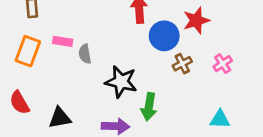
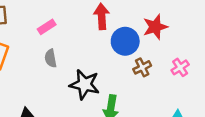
pink rectangle: (63, 41) -> (47, 27), moved, turned -42

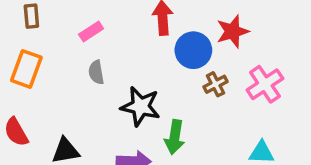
pink cross: (180, 67) -> (265, 84), size x1.5

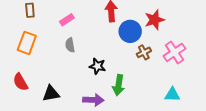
black star: (141, 106) -> (97, 66), size x0.7

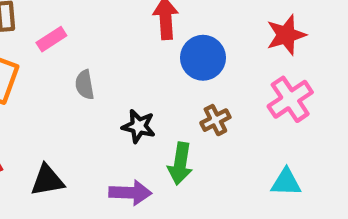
pink rectangle: (67, 20) -> (51, 39), moved
red star: (154, 20) -> (286, 35), moved
brown cross: (144, 52) -> (215, 120), moved

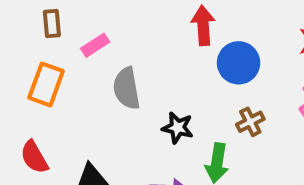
gray semicircle: (85, 85) -> (127, 88), size x1.5

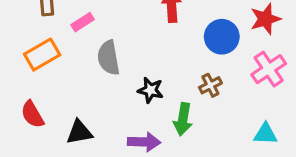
blue circle: (239, 63) -> (222, 37), moved
orange rectangle: (46, 84) -> (42, 55), turned 40

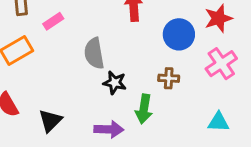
gray semicircle: (108, 58) -> (94, 53), moved
brown cross: (210, 85) -> (169, 78), turned 30
black triangle: (79, 132) -> (50, 121), turned -35

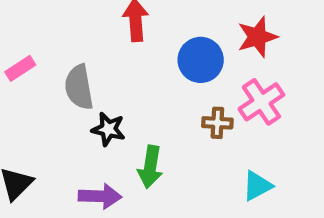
pink rectangle: (53, 21) -> (20, 68), moved
brown cross: (169, 78) -> (217, 123), moved
cyan triangle: (218, 122) -> (257, 186), turned -30

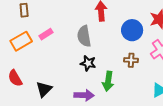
gray semicircle: (79, 87) -> (84, 36), moved
brown cross: (217, 123) -> (131, 60), moved

